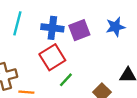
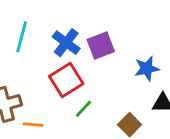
blue star: (115, 27) -> (147, 69), moved
blue cross: (52, 28) -> (66, 43), turned 30

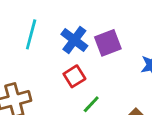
red square: (66, 80) -> (74, 76), size x0.7

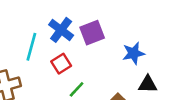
cyan line: (31, 34) -> (31, 47), moved

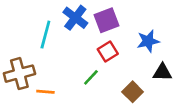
red square: (61, 64) -> (108, 51), moved

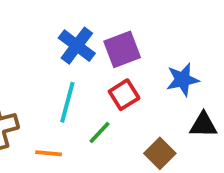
cyan line: (45, 35) -> (67, 102), moved
orange line: (45, 92) -> (49, 153), moved

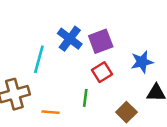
cyan line: (67, 102) -> (39, 59), moved
green line: (100, 132) -> (85, 98), turned -36

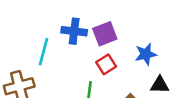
blue cross: (70, 39) -> (74, 31), turned -30

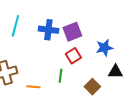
cyan line: (43, 52) -> (15, 26), moved

